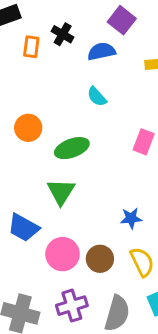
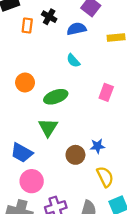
pink circle: (63, 254) -> (32, 181), moved
brown circle: (100, 259) -> (75, 155), moved

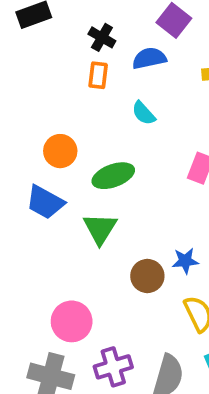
orange rectangle: (27, 25) -> (98, 75), moved
blue trapezoid: (22, 153) -> (45, 202), moved

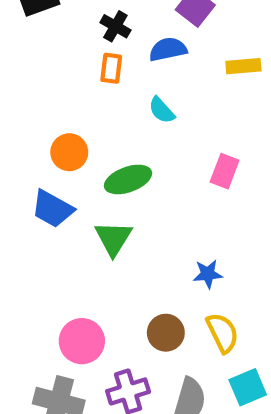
brown circle: (147, 276) -> (166, 333), moved

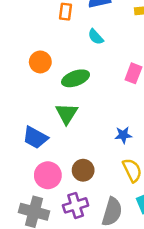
blue trapezoid: (52, 209) -> (35, 137), moved
brown circle: (166, 333) -> (83, 170), moved

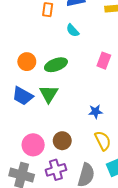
orange circle: (40, 62) -> (27, 62), moved
blue trapezoid: (35, 137) -> (23, 96), moved

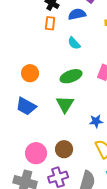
green ellipse: (56, 65) -> (71, 76), moved
green triangle: (49, 94) -> (65, 104), moved

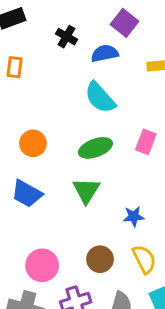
orange rectangle: (50, 23) -> (15, 67), moved
cyan semicircle: (74, 43) -> (100, 98), size x1.6
brown circle: (64, 149) -> (100, 259), moved

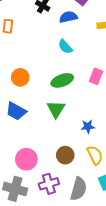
cyan semicircle: (100, 98) -> (65, 47), size x0.7

